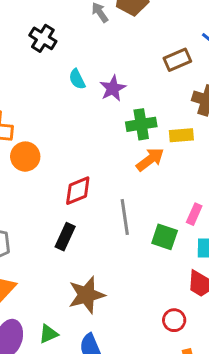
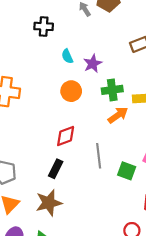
black cross: (43, 38) -> (44, 26), turned -30
orange circle: (25, 157) -> (71, 91), moved
brown star: (86, 295) -> (49, 203), moved

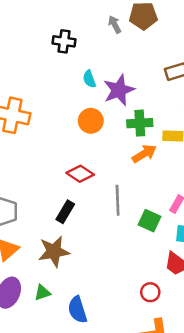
purple star: (93, 64) -> (119, 90), size x1.4
red diamond: (66, 136) -> (80, 174), turned 50

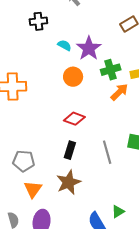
cyan semicircle: (89, 79) -> (64, 45), turned 152
gray line: (118, 200) -> (107, 152), moved
green triangle: (42, 293) -> (118, 212), moved

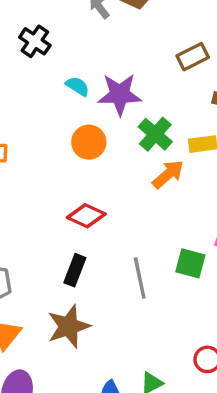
black cross: (38, 21) -> (35, 41), turned 36
purple star: (89, 48) -> (120, 94), turned 30
green cross: (111, 70) -> (155, 134), turned -36

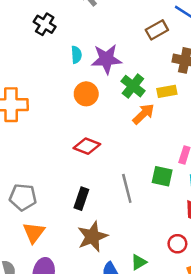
cyan semicircle: (77, 86) -> (76, 55), turned 56
black rectangle: (75, 270) -> (81, 199), moved
brown star: (69, 326) -> (92, 236), moved

